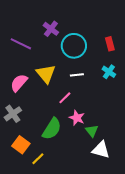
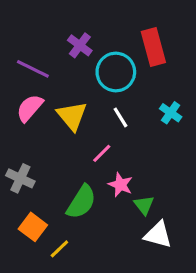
red rectangle: (110, 44) -> (153, 47), moved, size x1.6
white line: (77, 75) -> (121, 117), turned 64
pink semicircle: (19, 83) -> (30, 108), moved
gray cross: (13, 114) -> (20, 178), turned -30

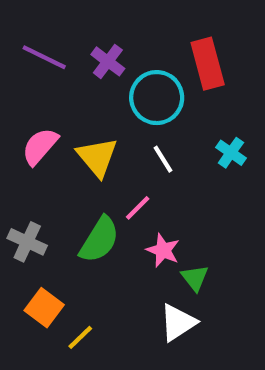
purple line: (33, 69) -> (44, 57), moved
green semicircle: (81, 202) -> (99, 240), moved
white triangle: (158, 235) -> (178, 322), moved, turned -48

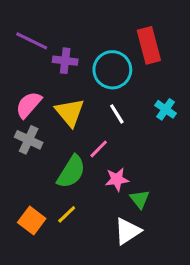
purple cross: (108, 61) -> (65, 61), moved, turned -30
gray cross: (27, 242) -> (29, 140), moved
pink star: (163, 250) -> (117, 179), turned -30
yellow line: (80, 337) -> (67, 214), moved

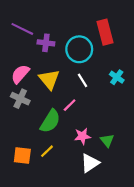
pink star: (117, 179) -> (82, 136), moved
green triangle: (140, 199) -> (107, 140), moved
orange square: (32, 220) -> (22, 156), turned -30

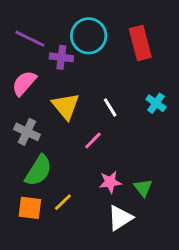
cyan circle: (79, 49) -> (89, 36), moved
pink semicircle: (20, 74) -> (24, 83), moved
green semicircle: (50, 121) -> (38, 171), moved

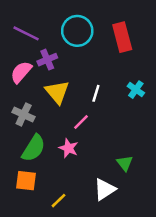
purple cross: (61, 57) -> (47, 60), moved, turned -30
white line: (110, 107) -> (96, 93), turned 49
pink star: (110, 182) -> (68, 148), moved, turned 30
yellow line: (63, 202) -> (59, 201), moved

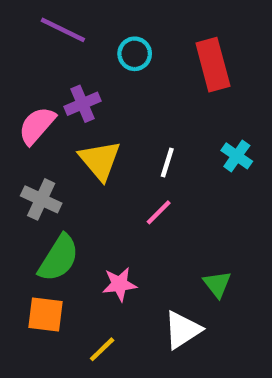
cyan circle: (77, 31) -> (135, 54), size x0.6
purple line: (26, 33) -> (63, 30), moved
pink line: (81, 122) -> (159, 212), moved
pink star: (68, 148) -> (119, 284), moved, turned -30

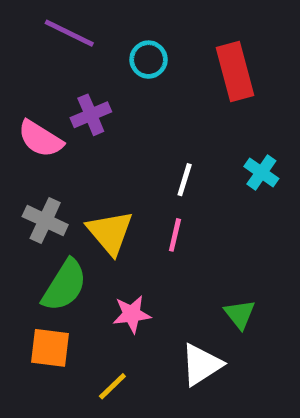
pink semicircle: (37, 126) -> (40, 139), turned -99
yellow triangle: (100, 160) -> (110, 233), moved
pink line: (159, 212) -> (175, 235), turned -32

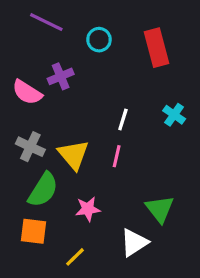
green triangle: (240, 314) -> (160, 209), size x1.4

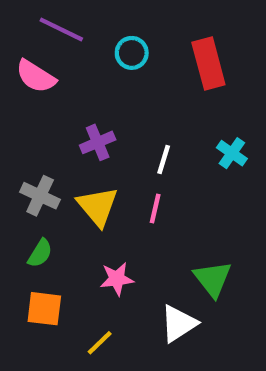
purple cross: (61, 76) -> (98, 142), moved
pink semicircle: (27, 92) -> (36, 76), moved
green semicircle: (43, 190) -> (40, 253), moved, size x0.6

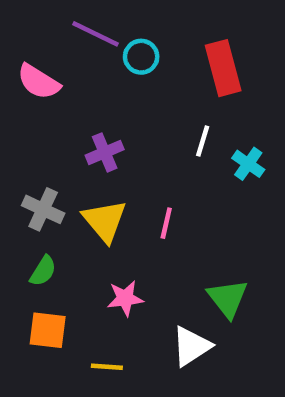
purple line: (61, 29) -> (95, 34), moved
white line: (164, 159) -> (203, 141), moved
yellow line: (100, 343) -> (107, 367), turned 48

